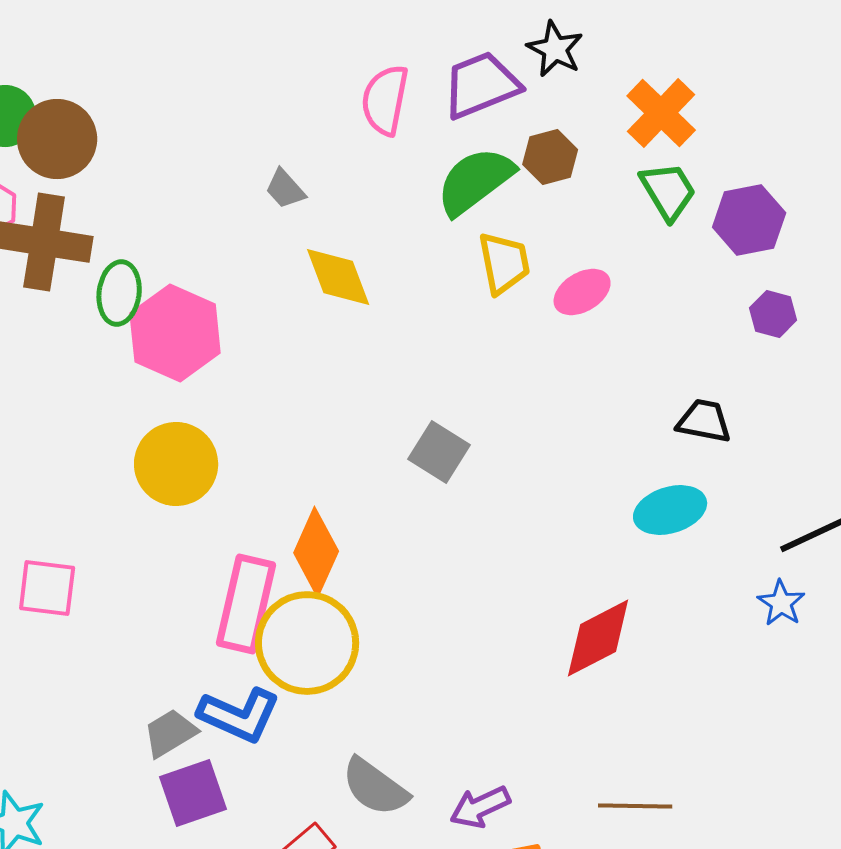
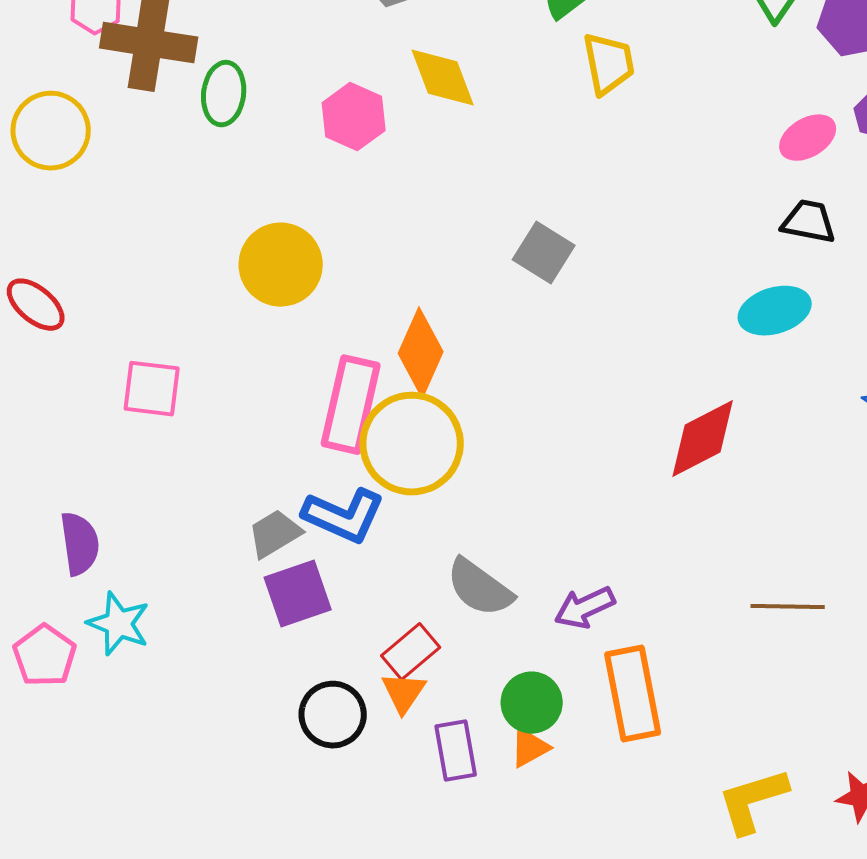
pink ellipse: (582, 292) -> (808, 138), moved
pink hexagon: (175, 333) -> (354, 117), moved, size x0.7
brown line: (635, 806) -> (788, 607), moved

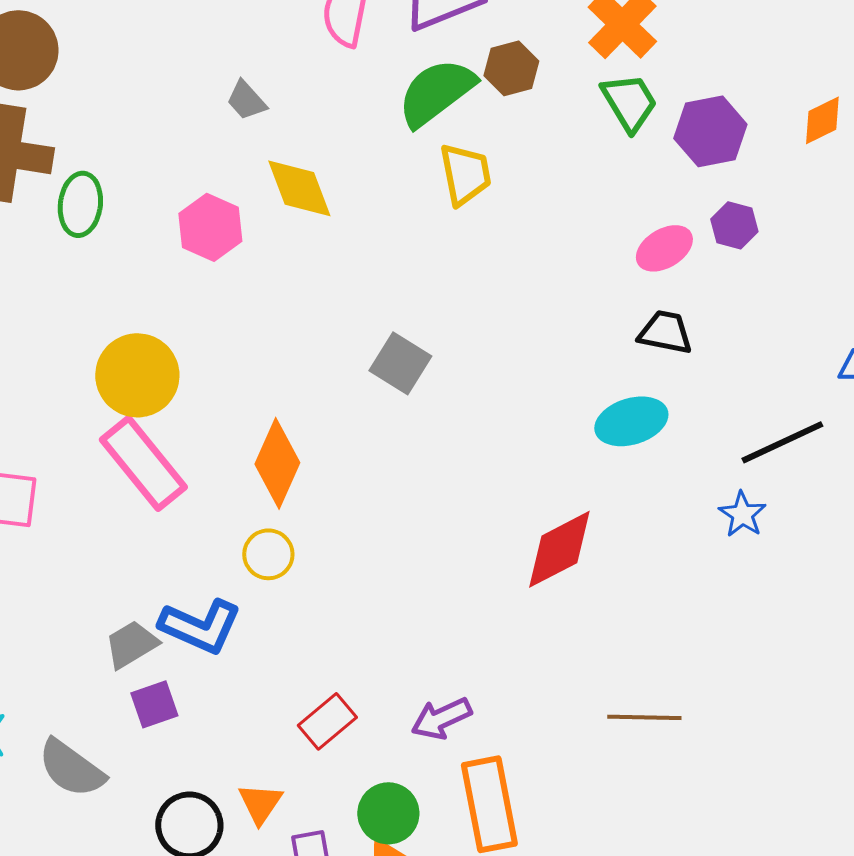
pink rectangle: (351, 405) -> (143, 463), moved, turned -52
yellow circle: (412, 444) -> (268, 554), size x0.5
gray semicircle: (480, 588) -> (71, 768), moved
purple square: (298, 594) -> (154, 704), size x0.7
red rectangle: (411, 652) -> (327, 721), moved

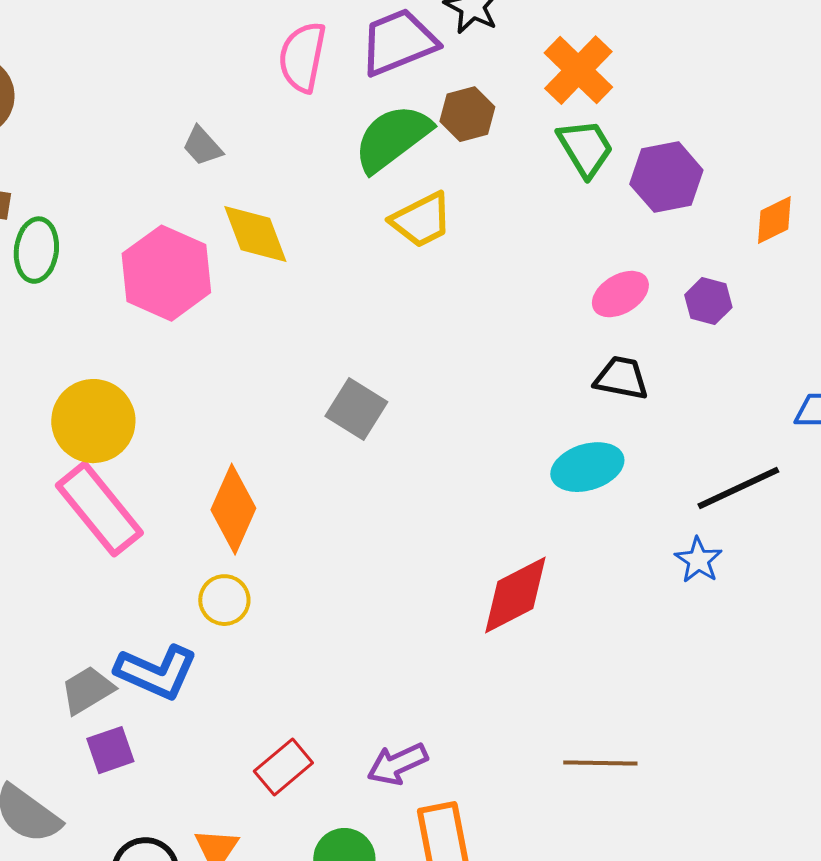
orange diamond: (822, 120) -> (774, 220), moved
yellow trapezoid: (465, 174) -> (421, 220), turned 74
purple hexagon: (734, 225) -> (708, 301), moved
pink hexagon: (210, 227) -> (166, 273), size x1.4

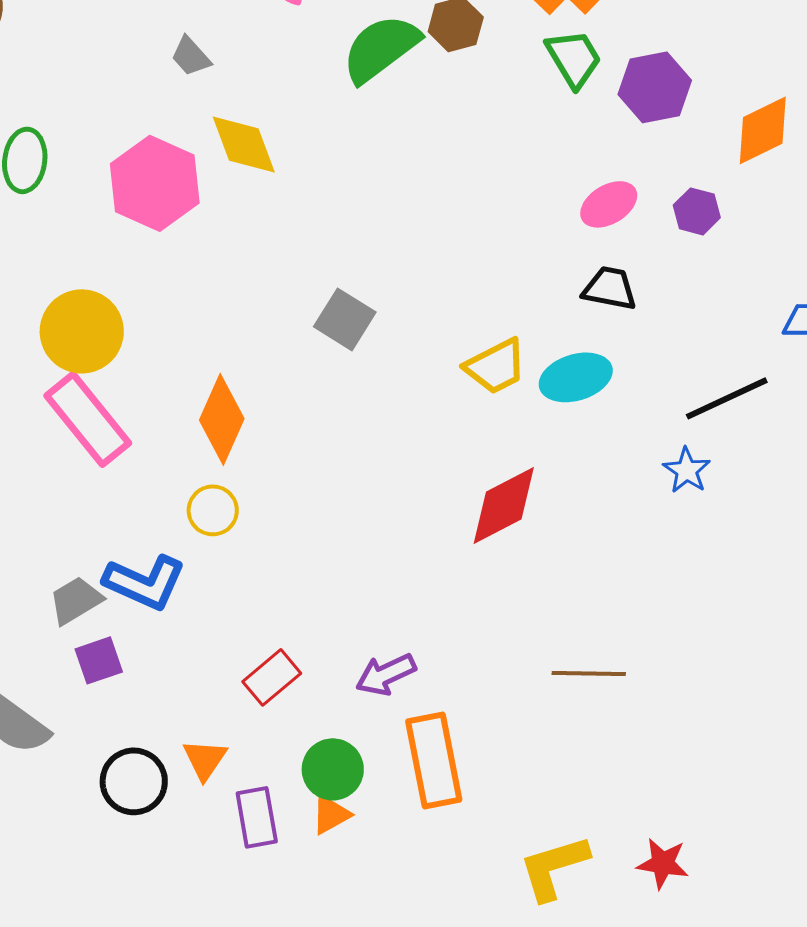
yellow trapezoid: (421, 220) -> (496, 366), moved
orange diamond: (774, 220) -> (763, 130), size x1.4

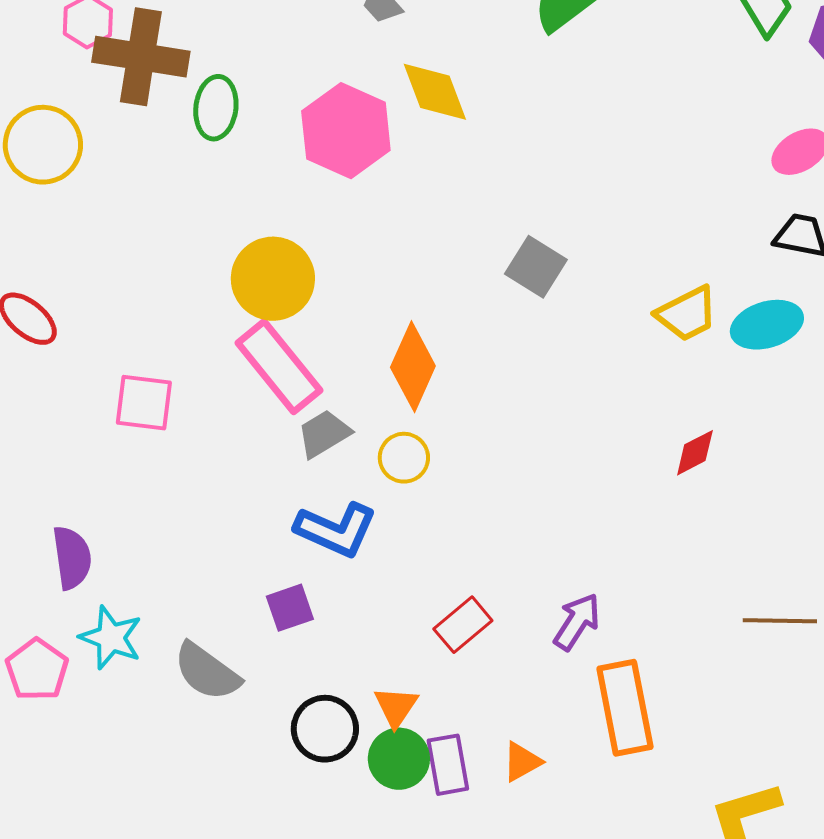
red diamond: (504, 505) -> (695, 453), size x0.6
gray trapezoid: (76, 600) -> (324, 434), moved
purple arrow: (386, 674) -> (577, 622), turned 148
green circle: (333, 769) -> (399, 759), moved

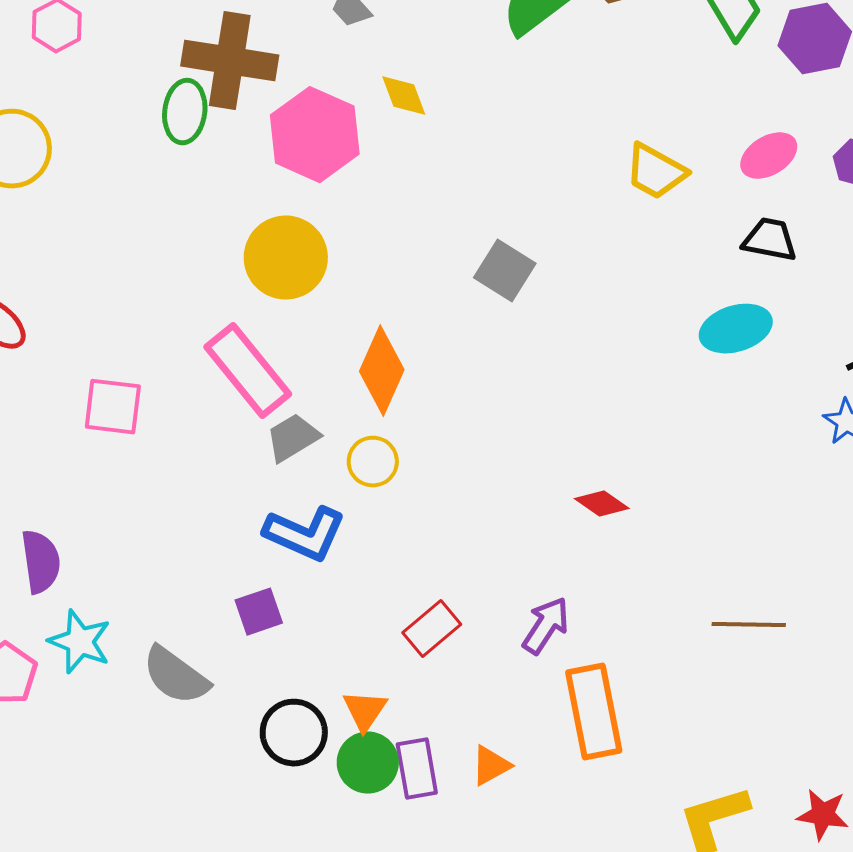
brown cross: (141, 57) -> (230, 61), moved
yellow diamond: (435, 92) -> (404, 96), size x0.7
yellow circle: (273, 279) -> (286, 258), moved
yellow trapezoid: (687, 314) -> (656, 172), moved, turned 56
red diamond: (695, 453) -> (602, 504), moved, turned 62

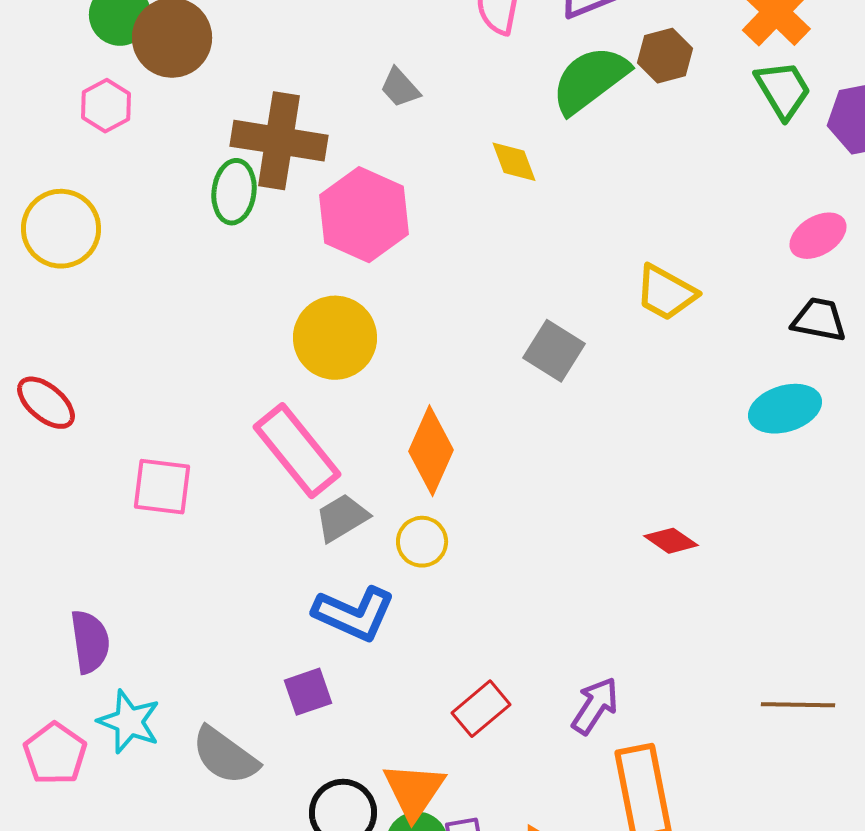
yellow diamond: (404, 96) -> (514, 162), moved
yellow trapezoid: (656, 172) -> (666, 293), moved
red diamond: (602, 504) -> (671, 541), moved
orange triangle: (365, 711) -> (414, 791), size x1.4

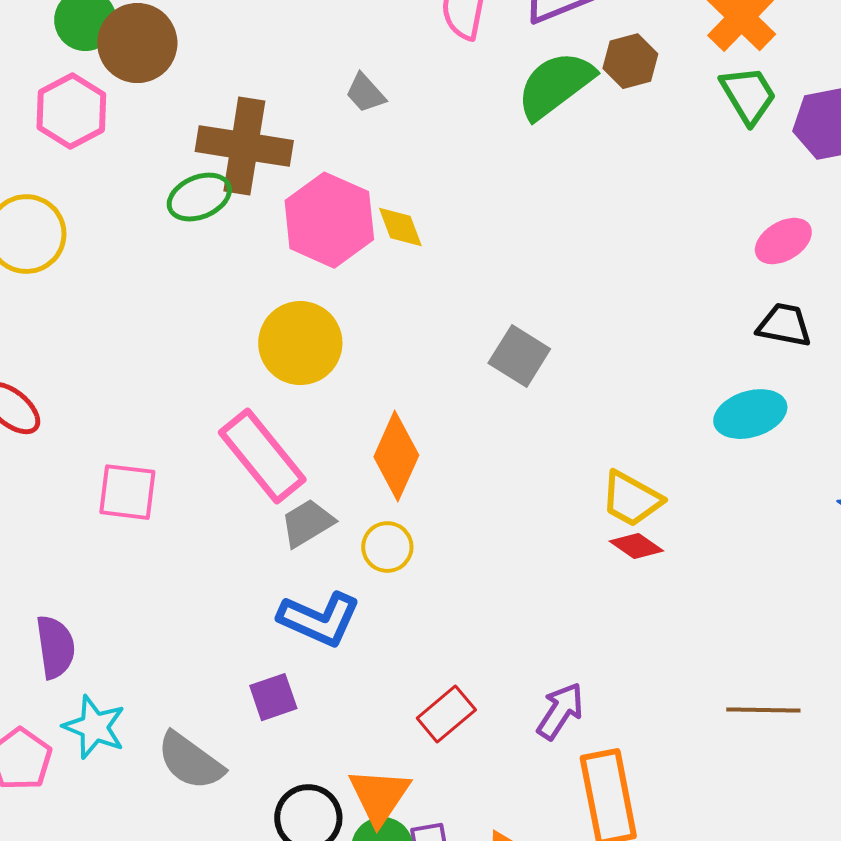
pink hexagon: (106, 106) -> (71, 111), size x1.4
yellow diamond: (514, 162) -> (400, 227), moved
green ellipse: (234, 192) -> (199, 197), turned 60
yellow trapezoid: (666, 293) -> (631, 499), moved

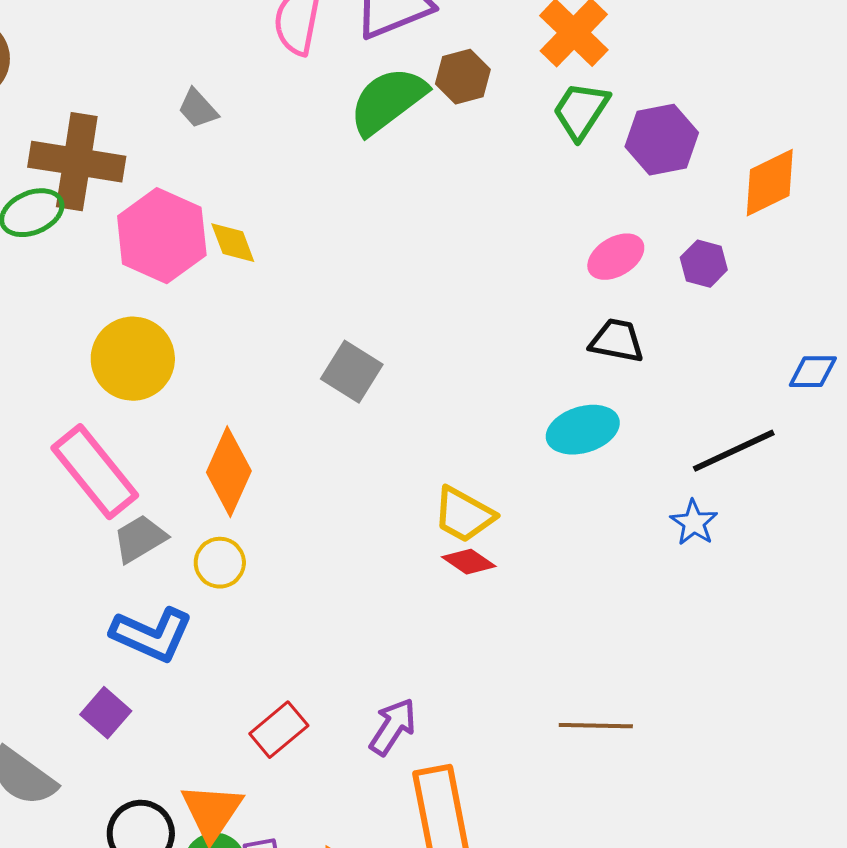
green trapezoid: (748, 95) -> (581, 111), turned -116
purple square: (273, 697) -> (106, 713), turned -30

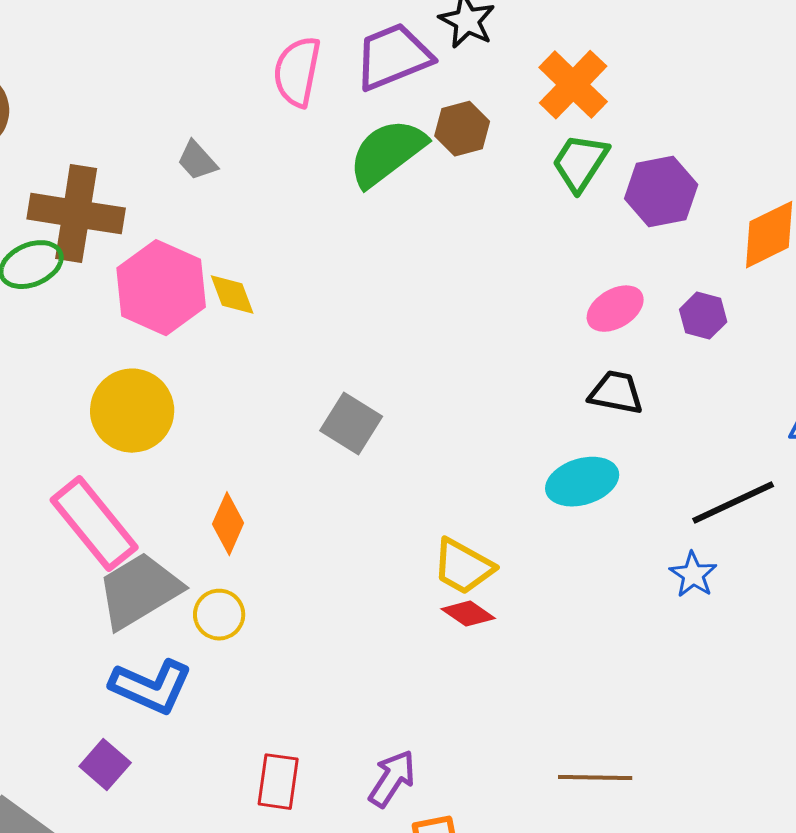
orange diamond: (229, 472) -> (228, 524), size x0.7
gray trapezoid: (140, 539) -> (139, 591), size x1.6
red rectangle: (279, 730) -> (278, 782), turned -42

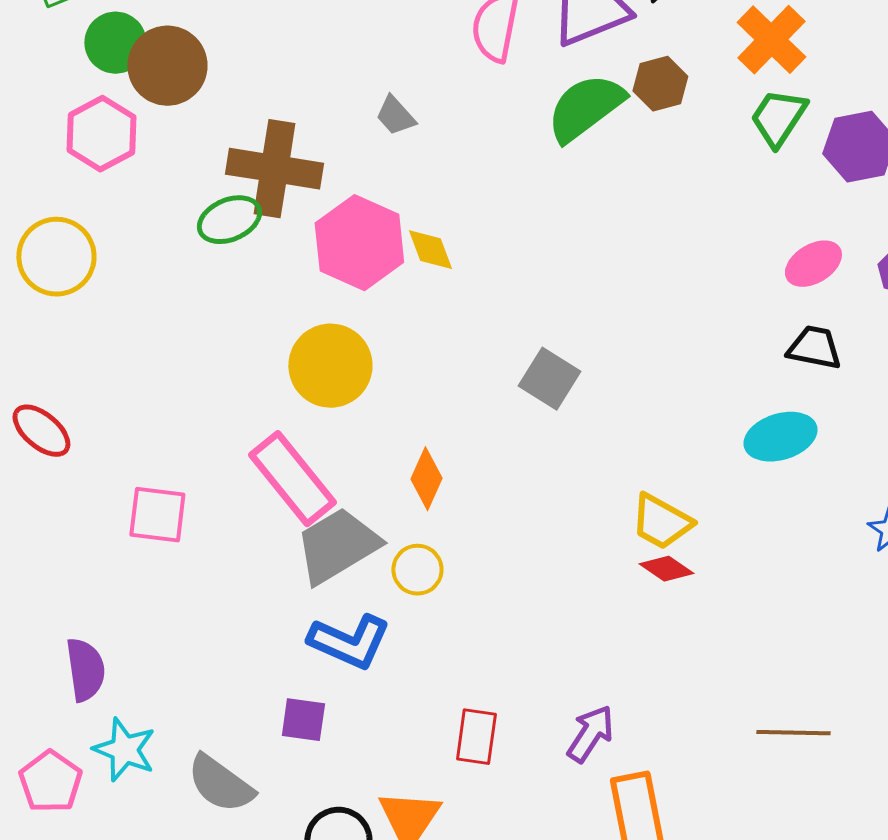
purple square: (105, 765) -> (303, 720), turned -33

